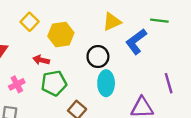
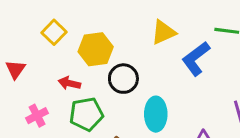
black circle: (98, 57) -> (123, 79), moved

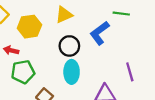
yellow triangle: (163, 32) -> (64, 15), moved
black circle: (123, 79) -> (69, 46), moved

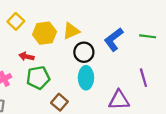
green line: (121, 14) -> (148, 36), moved
yellow triangle: (64, 15) -> (71, 31), moved

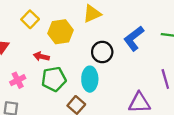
yellow triangle: (71, 31) -> (92, 14), moved
cyan ellipse: (86, 78) -> (90, 79), moved

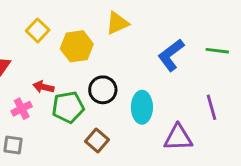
black circle: (102, 52) -> (103, 90), moved
red arrow: (41, 57) -> (43, 87), moved
cyan ellipse: (90, 79) -> (142, 107), moved

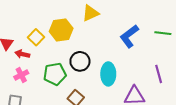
yellow square: (38, 30) -> (36, 37), moved
red arrow: (43, 87) -> (22, 54), moved

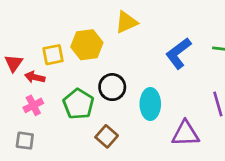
yellow square: (36, 37) -> (53, 55), turned 35
green pentagon: (55, 74) -> (78, 104), turned -30

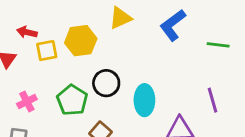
blue L-shape: (178, 53) -> (173, 25), moved
red arrow: (35, 77) -> (27, 32), moved

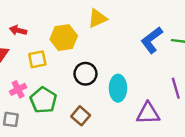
blue L-shape: (173, 25) -> (152, 40), moved
yellow square: (47, 51) -> (37, 59), moved
green pentagon: (72, 100) -> (43, 100), moved

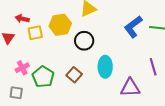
yellow square: (37, 59) -> (35, 33), moved
black circle: (85, 74) -> (84, 41), moved
brown square: (81, 116) -> (74, 75), moved

